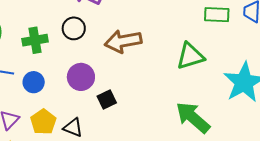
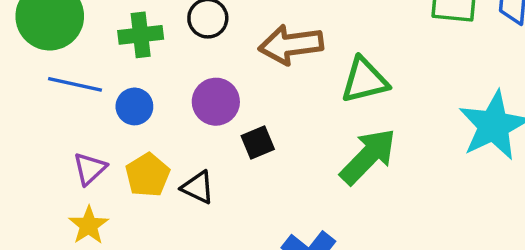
green triangle: (190, 56) -> (364, 80), moved
green arrow: (193, 117) -> (368, 156), moved, turned 90

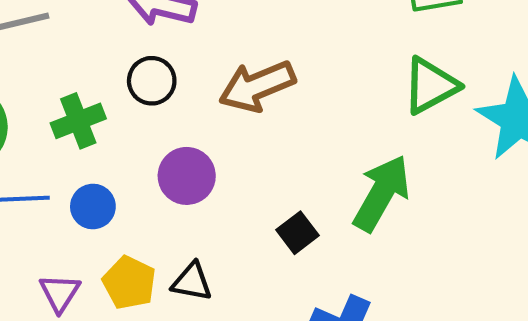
green triangle: (364, 80) -> (430, 86), moved
black square: (258, 142) -> (297, 233), moved

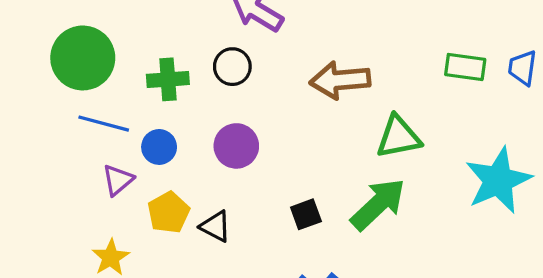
brown arrow: (257, 86) -> (340, 80), moved
green triangle: (430, 86) -> (398, 137), moved
purple triangle: (60, 293) -> (118, 180), moved

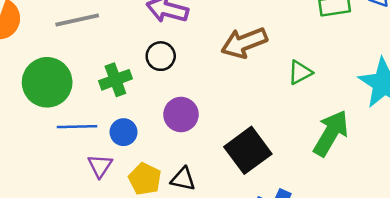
green triangle: (398, 137) -> (300, 72), size x0.7
green arrow: (378, 204) -> (331, 133), moved
black square: (306, 214) -> (248, 150), size x1.8

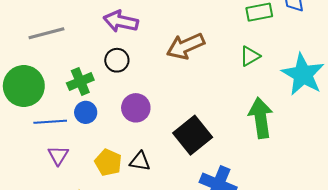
green triangle: (300, 72) -> (250, 56), moved
blue circle: (124, 132) -> (86, 112), moved
green arrow: (331, 133) -> (261, 118), turned -36
purple triangle: (100, 166) -> (58, 155), moved

